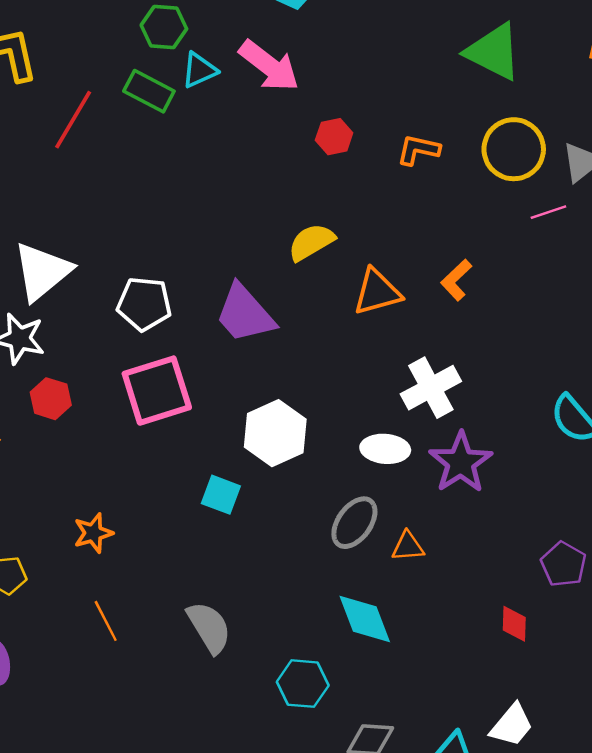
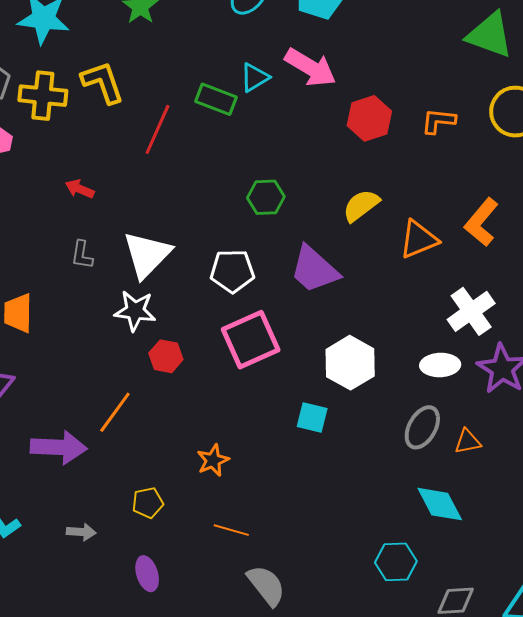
green hexagon: (164, 27) -> (266, 197), moved
red hexagon: (334, 137) -> (369, 118), size x1.5
orange L-shape: (456, 280) -> (481, 222), size x1.4
orange line: (106, 621) -> (231, 530), turned -40
gray semicircle: (209, 627) -> (266, 585), moved

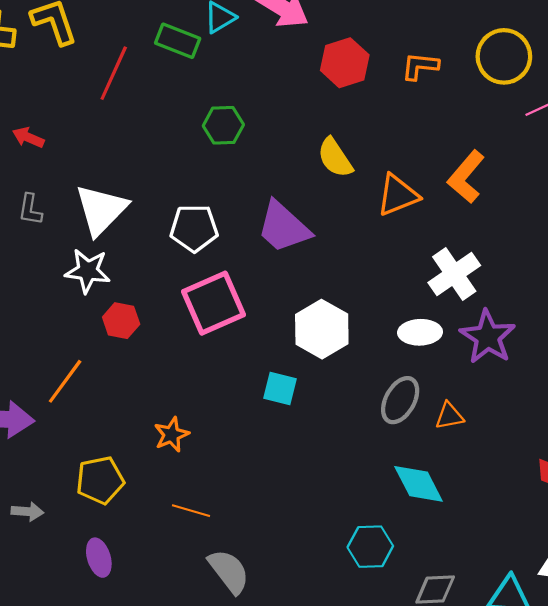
green hexagon: (266, 197) -> (223, 125), moved
yellow semicircle: (361, 205) -> (335, 158), turned -87
yellow pentagon: (148, 503) -> (100, 480), size x1.4

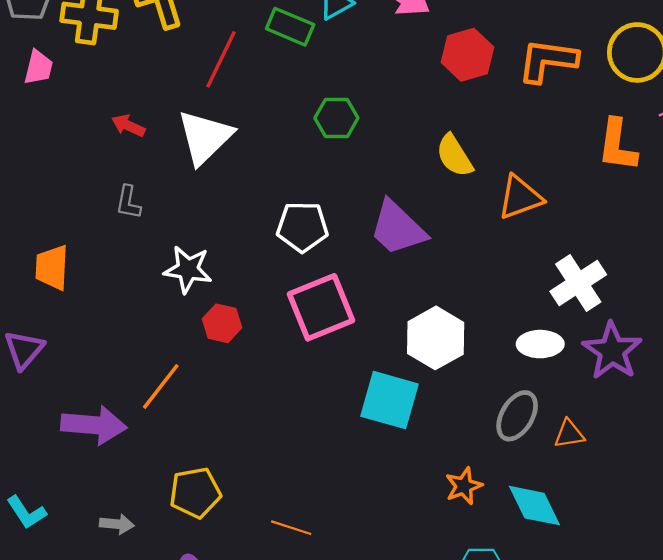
orange L-shape: (420, 66) -> (548, 61), size x1.5
orange L-shape: (466, 177) -> (617, 145), moved, turned -34
white triangle: (101, 210) -> (205, 137), moved
cyan square: (280, 389) -> (389, 400), size x1.6
orange star: (172, 435) -> (464, 486), moved

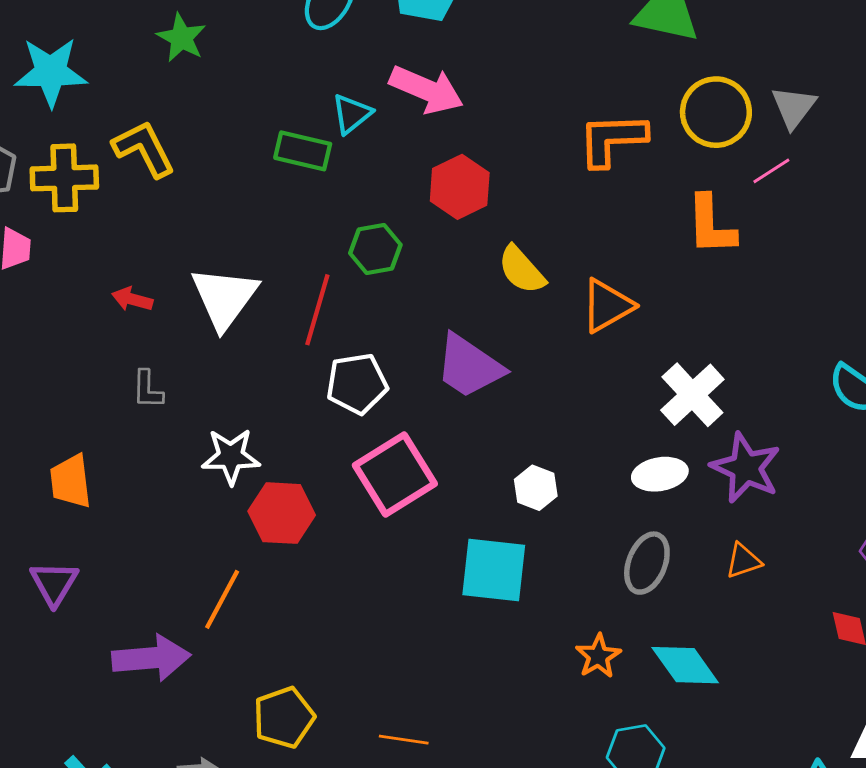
red hexagon: (468, 55) -> (460, 187), moved
red line: (221, 59) -> (317, 310), moved
red hexagon: (222, 323) -> (282, 513), size x1.4
white hexagon: (436, 338) -> (536, 488), size x0.6
orange triangle: (569, 434) -> (743, 561), moved

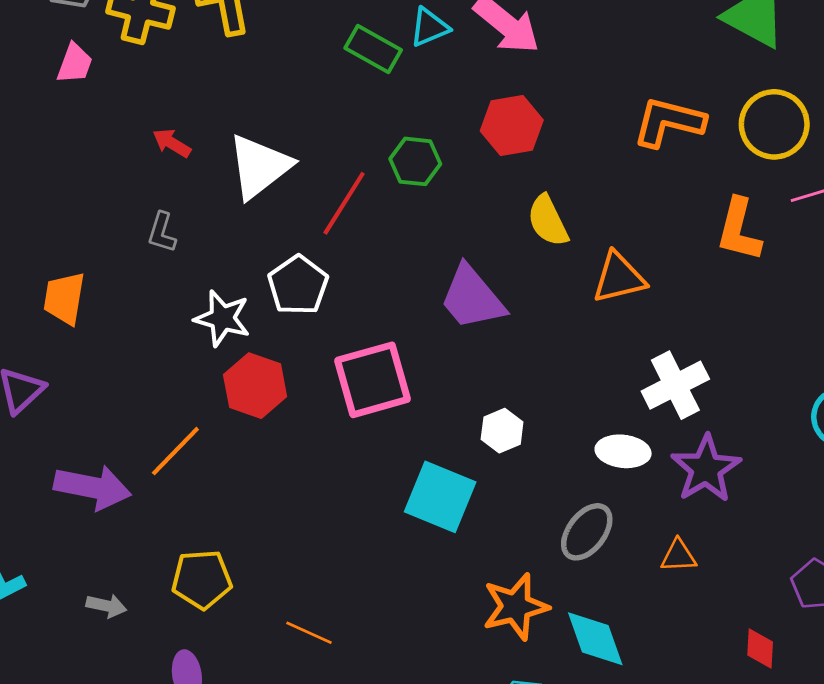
white pentagon: (357, 384) -> (298, 285), moved, turned 30
orange star: (598, 656) -> (516, 607), size x1.5

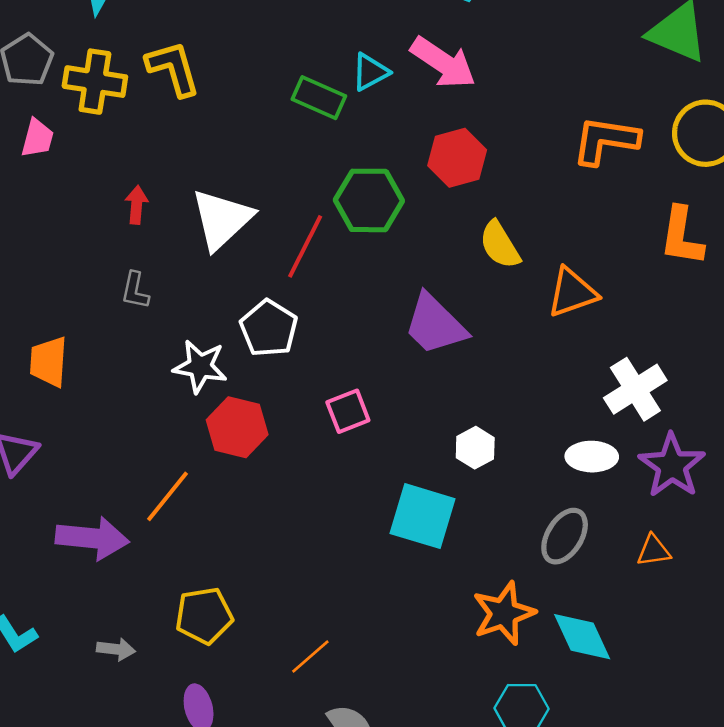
red arrow: (172, 143) -> (136, 205), turned 69
green hexagon: (415, 161) -> (369, 200), size x1.4
pink square: (373, 380) -> (348, 411), size x0.6
orange line: (309, 633) -> (310, 657), turned -60

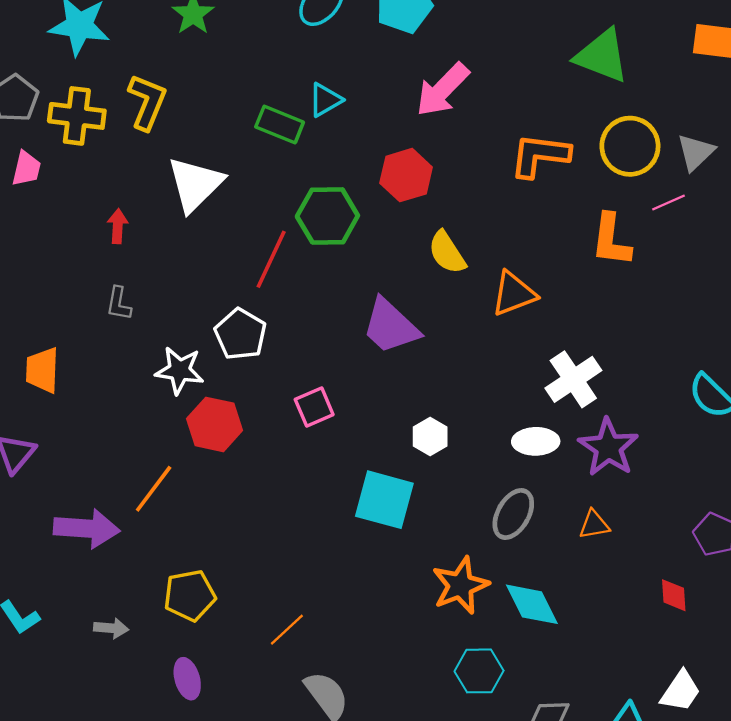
pink arrow: (443, 63) -> (443, 90), moved, turned 102
yellow L-shape: (173, 68) -> (147, 102), turned 40
white triangle: (222, 219) -> (195, 184), moved

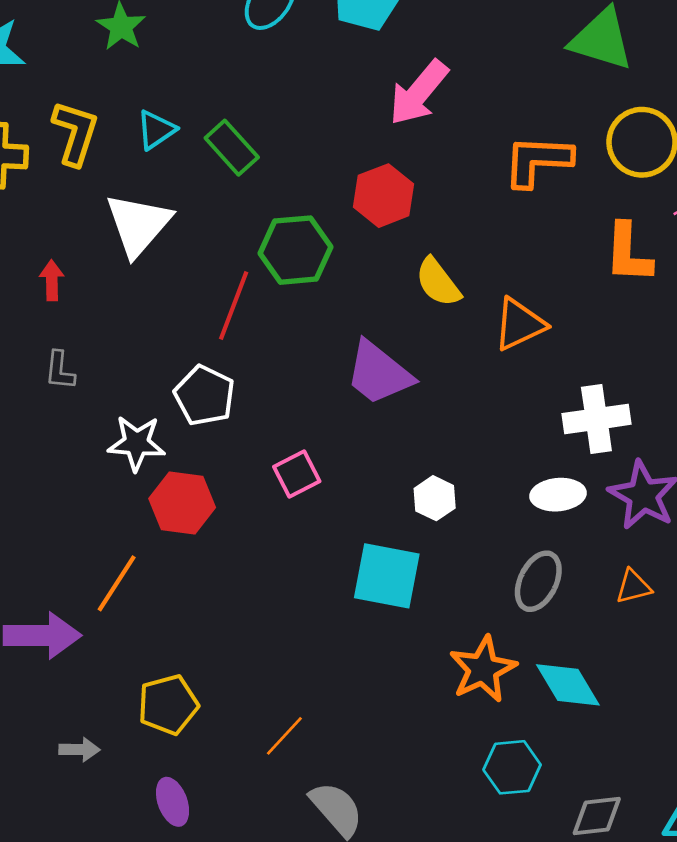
cyan triangle: (325, 100) -> (156, 130), moved
green rectangle: (280, 124) -> (232, 148), turned 30
white cross: (573, 379) -> (596, 419), turned 30

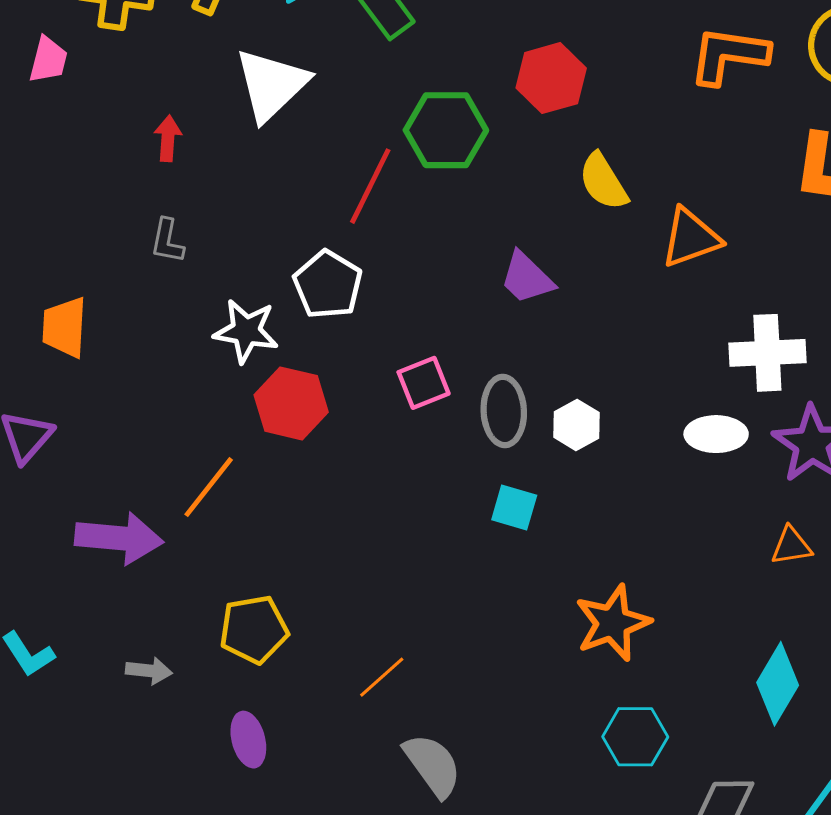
purple trapezoid: (379, 373) -> (527, 278), size x0.7
cyan square: (387, 576) -> (514, 507), size x0.6
gray ellipse: (538, 581) -> (504, 411), moved, turned -34
cyan diamond: (568, 685) -> (778, 684), moved, turned 56

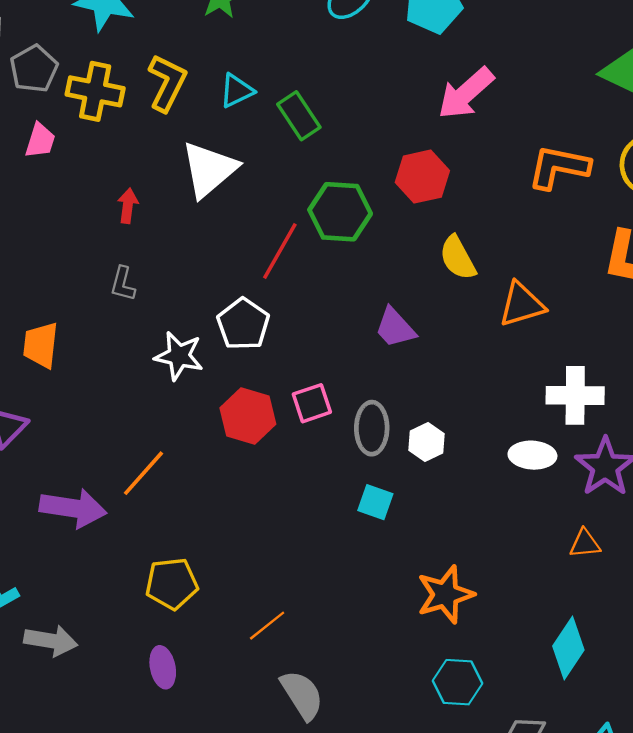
red hexagon: (291, 403) -> (248, 416), moved
gray arrow: (149, 671) -> (51, 641), moved, size x1.5

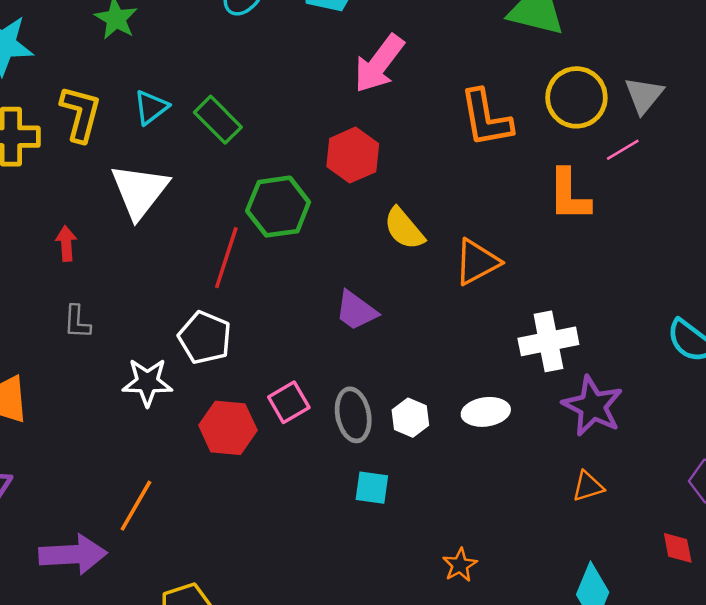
orange L-shape: (559, 167) -> (486, 118), turned -100
white ellipse: (532, 455) -> (486, 412), moved
orange star: (445, 594) -> (460, 565), size x0.6

